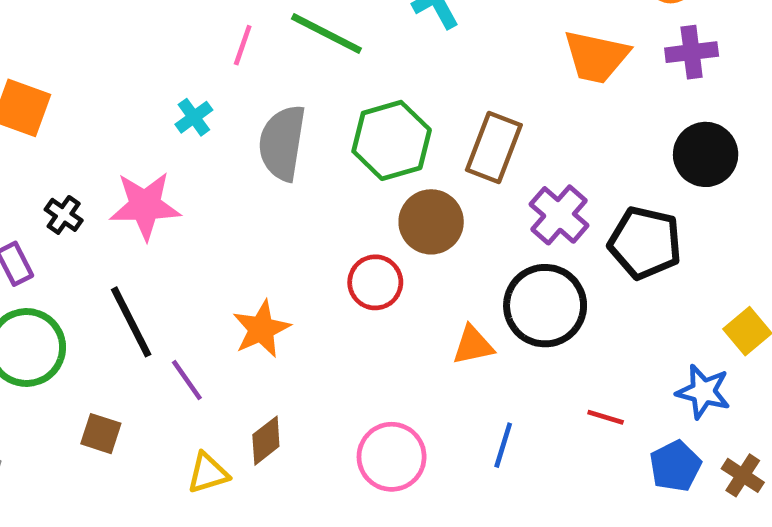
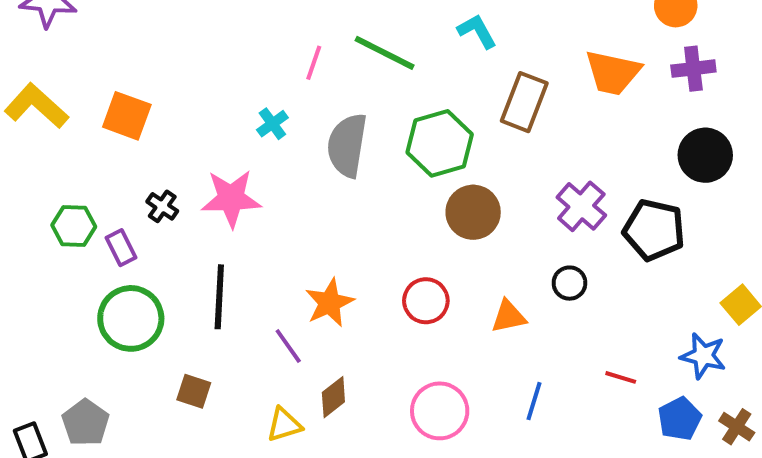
brown rectangle: (494, 147) -> (524, 102), moved
red circle: (375, 282) -> (426, 301), moved
black circle: (545, 306) -> (569, 283), size x0.5
black line: (131, 322) -> (219, 297), turned 30
purple line: (187, 380) -> (288, 346), moved

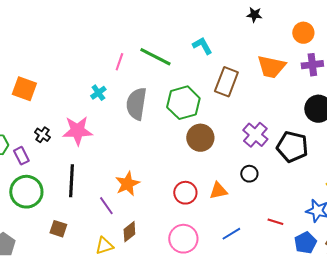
red circle: (426, 301) -> (185, 193), moved
blue line: (534, 401) -> (231, 234), turned 42

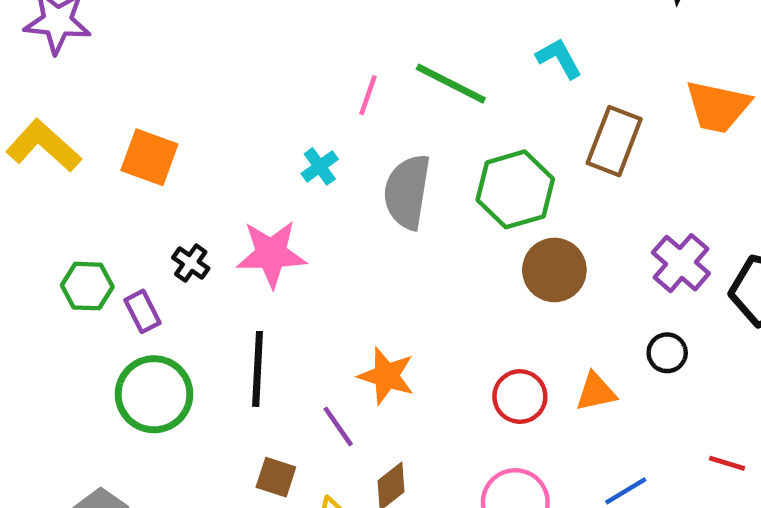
orange star: (127, 184) -> (386, 376), turned -30
brown square: (58, 229) -> (276, 477), moved

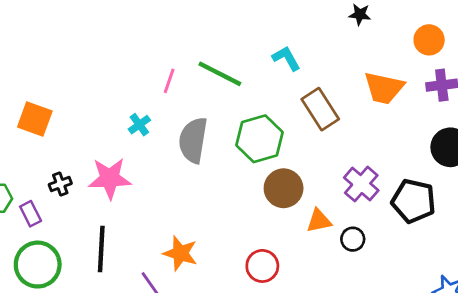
brown rectangle: (614, 141) -> (320, 109), turned -54
black cross: (191, 263) -> (60, 184), turned 35
orange triangle: (596, 392) -> (319, 221), moved

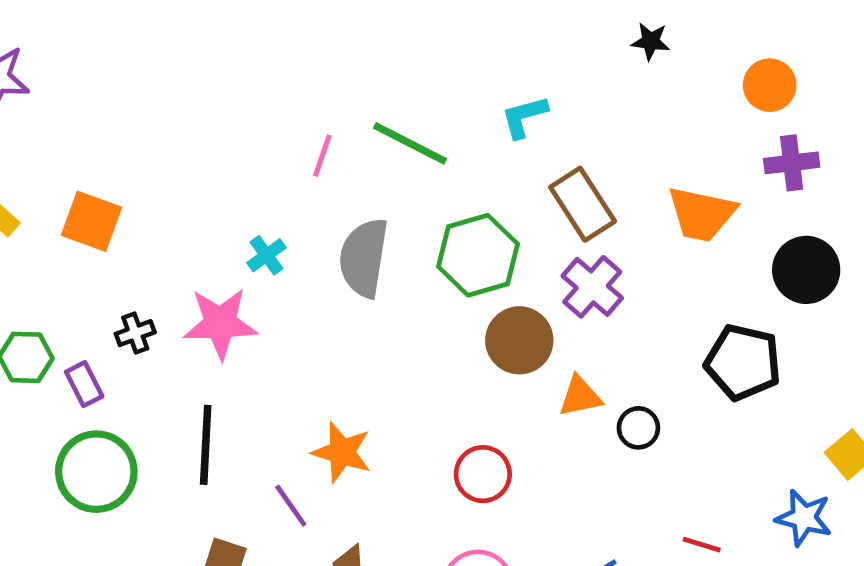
cyan L-shape: (286, 58) -> (524, 117), turned -76
orange trapezoid: (384, 88) -> (702, 214), moved
cyan cross: (139, 125) -> (266, 255), moved
purple cross: (361, 184) -> (592, 287), moved

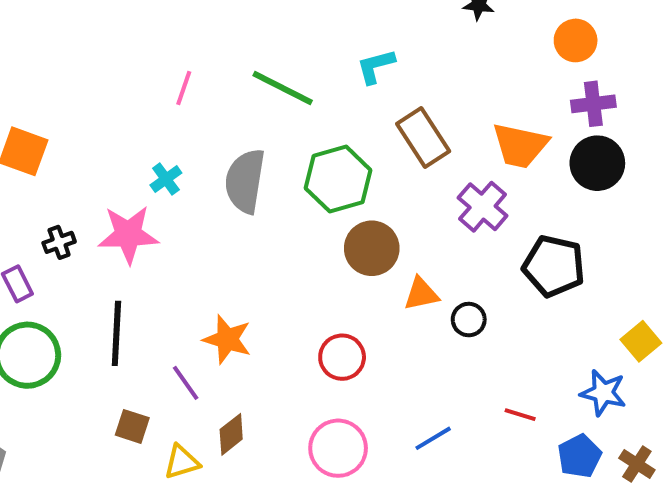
pink line: (322, 156) -> (184, 88), moved
black circle: (806, 270) -> (597, 163), moved
purple cross: (592, 287) -> (483, 207), moved

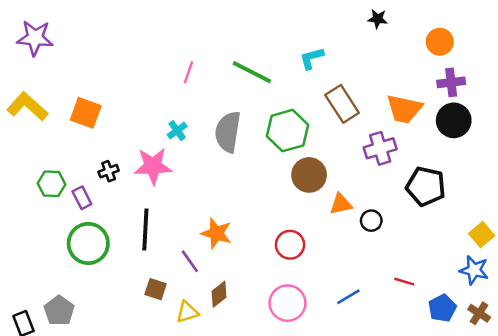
purple cross: (483, 207) -> (380, 148), turned 32
blue star: (603, 393) -> (474, 270), moved

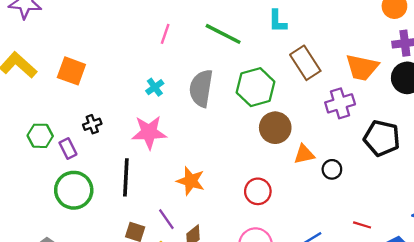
cyan L-shape: (312, 58) -> (278, 21), turned -75
pink star: (153, 166) -> (149, 132), moved
purple line: (190, 261) -> (166, 219), moved

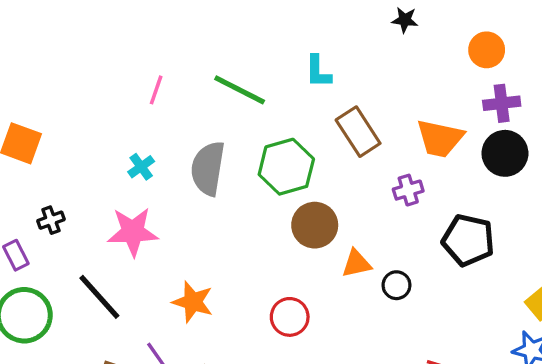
purple cross: (340, 103) -> (408, 190), size x0.7
black line: (126, 177) -> (99, 297), turned -45

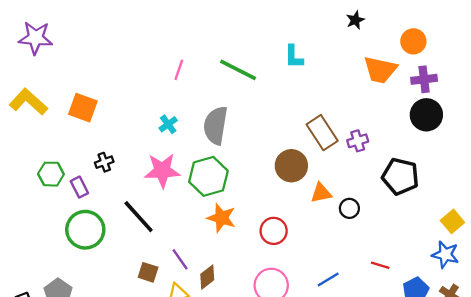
black star: (405, 20) -> (355, 20), turned -30
brown rectangle: (358, 132) -> (322, 133), moved
orange trapezoid: (440, 138) -> (380, 70), moved
green hexagon: (286, 167) -> (208, 176), moved
orange star: (193, 302) -> (221, 218), moved

